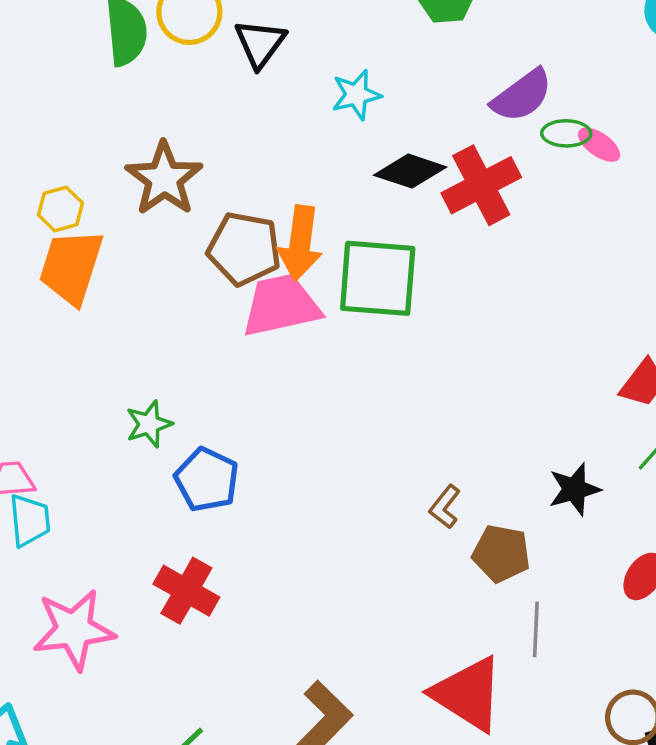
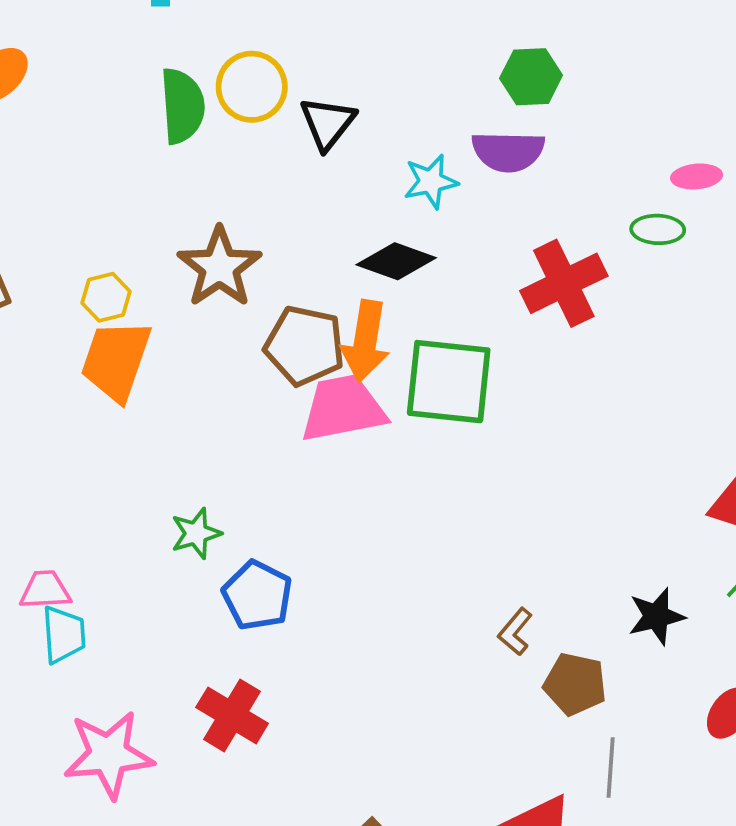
purple semicircle: (522, 96) -> (508, 151), moved, turned 36
pink ellipse: (599, 145) -> (697, 176), moved, turned -42
black diamond: (410, 171) -> (396, 261), moved

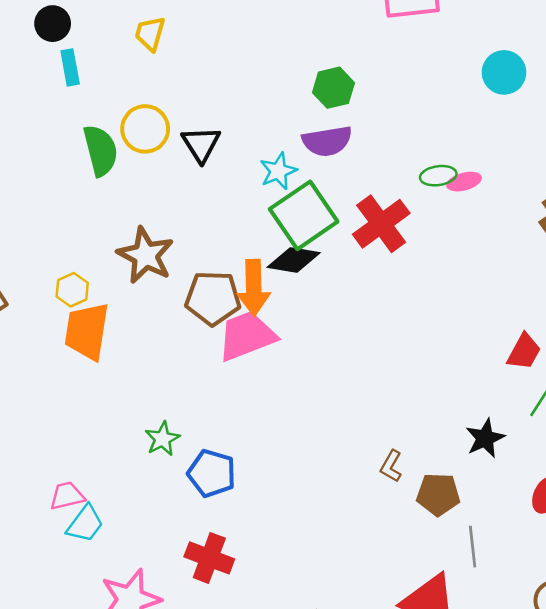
pink ellipse: (697, 176) -> (464, 182), moved
black diamond: (396, 261) -> (294, 260), moved
green square: (449, 382) -> (304, 215), moved, turned -30
cyan trapezoid: (64, 635) -> (85, 524), turned 51

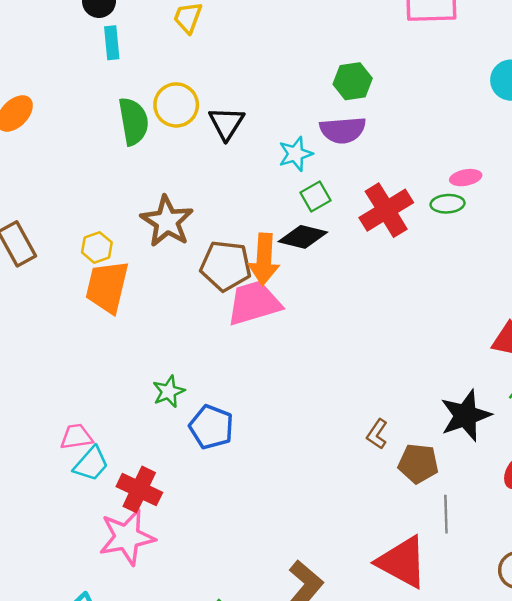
green ellipse: (438, 176) -> (448, 204), moved
green square: (304, 215) -> (316, 196), size x0.5
black star: (485, 438) -> (466, 415), size x1.4
red cross: (209, 558) -> (139, 489), moved

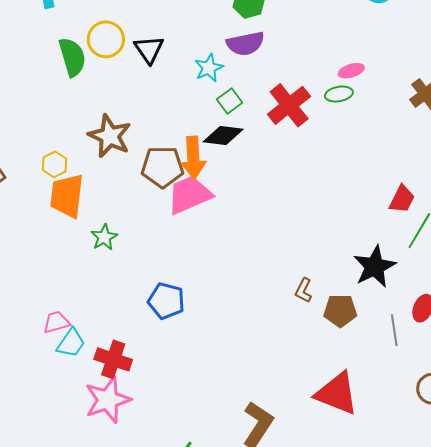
green star: (169, 392) -> (104, 237), moved
gray line: (446, 514) -> (394, 330), moved

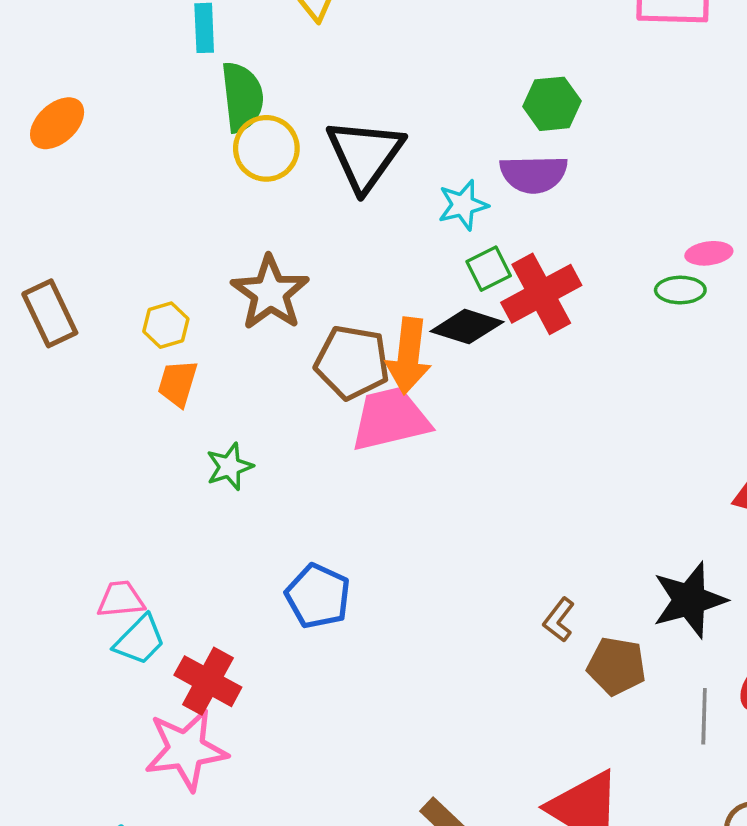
yellow circle: (106, 39) -> (266, 148), moved
black triangle: (149, 49) -> (365, 155), size x1.5
green semicircle: (72, 57) -> (242, 97), moved
red cross: (289, 105) -> (541, 294), moved
orange trapezoid: (67, 196) -> (178, 383), size x0.6

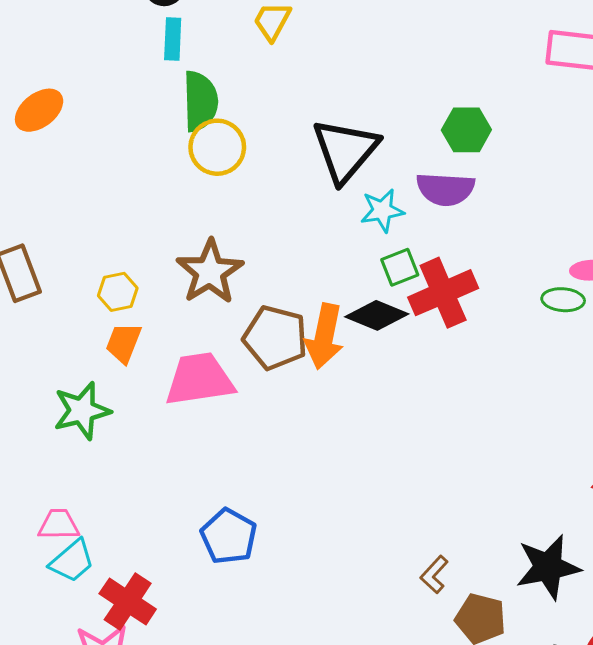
black triangle: (365, 155) -> (345, 150), moved
pink trapezoid: (390, 419) -> (199, 379), moved
green star: (230, 467) -> (82, 411), moved, size x1.4

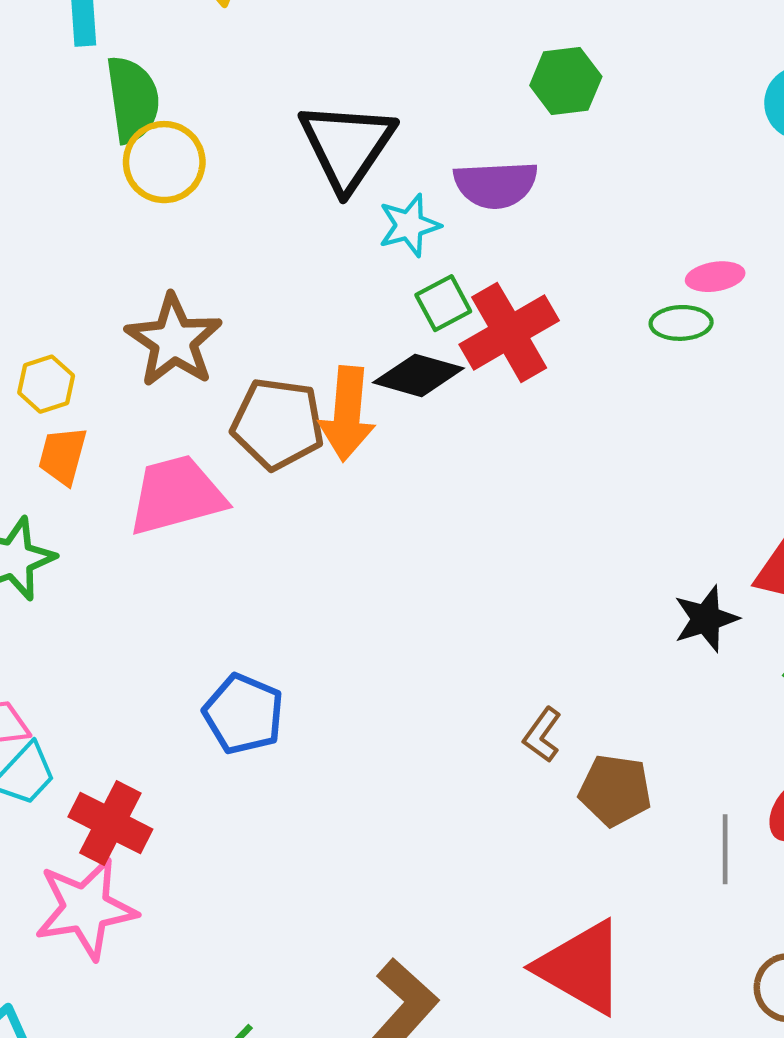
green hexagon: (466, 130) -> (566, 81), moved
black star: (548, 567) -> (706, 619), moved, size x0.7

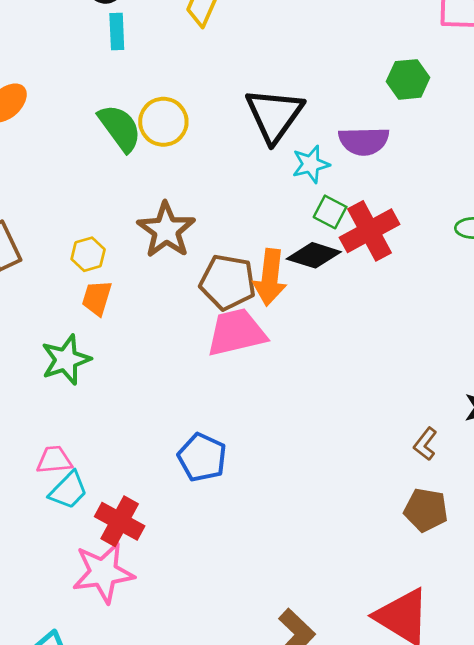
green semicircle: (133, 99) -> (120, 128), moved, turned -30
green square: (443, 303) -> (330, 212), turned -36
pink trapezoid: (177, 495) -> (236, 332), moved
brown L-shape: (542, 735) -> (425, 444), moved

